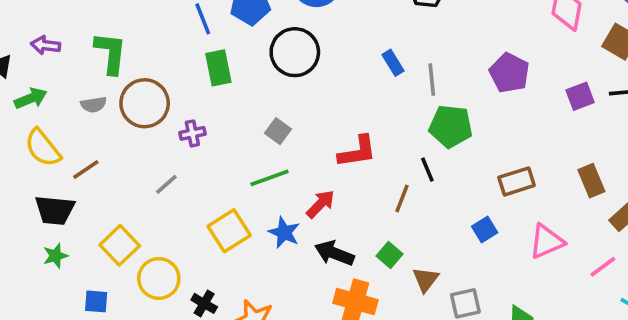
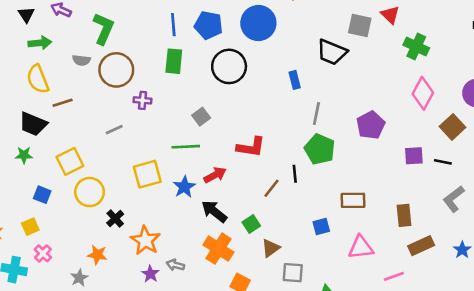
blue rectangle: (393, 63) -> (295, 80), moved

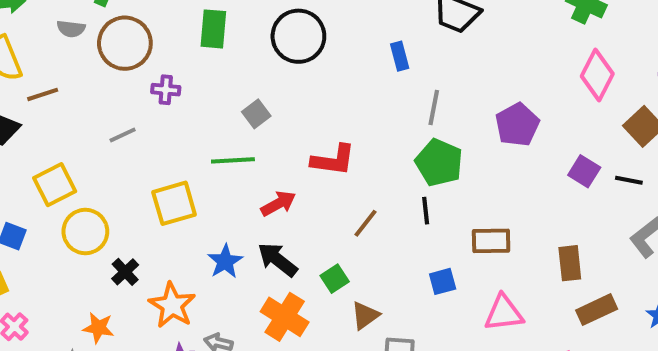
purple square: (414, 156) -> (584, 171), turned 36
black line: (295, 174) -> (426, 211), moved
blue star: (184, 187) -> (225, 261), moved

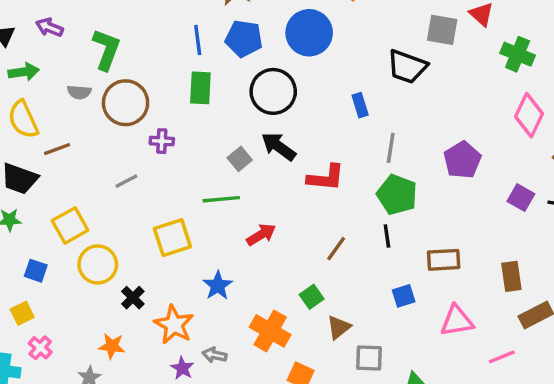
red L-shape: (333, 160) -> (326, 178), moved
black arrow: (278, 260) -> (279, 147), moved

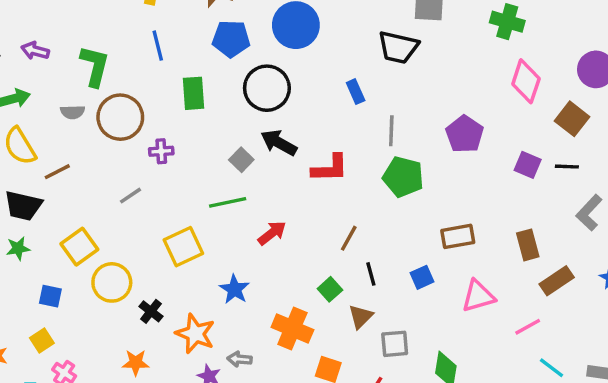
blue line: (198, 40) -> (158, 46), moved
black line: (387, 236) -> (371, 274), moved

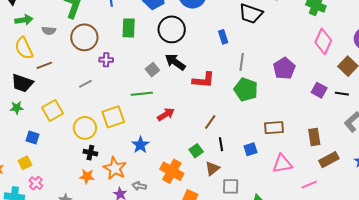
gray semicircle: (73, 112) -> (49, 31), moved
yellow circle: (112, 282) -> (85, 128), moved
black cross: (151, 311) -> (90, 153), turned -32
orange star: (136, 363) -> (87, 176), moved

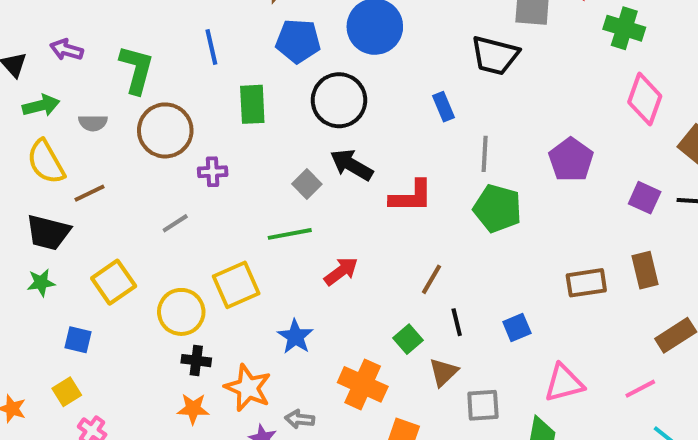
brown rectangle: (274, 128) -> (586, 283), moved
brown rectangle: (314, 137) -> (645, 270), moved
pink triangle: (282, 164) -> (564, 383), moved

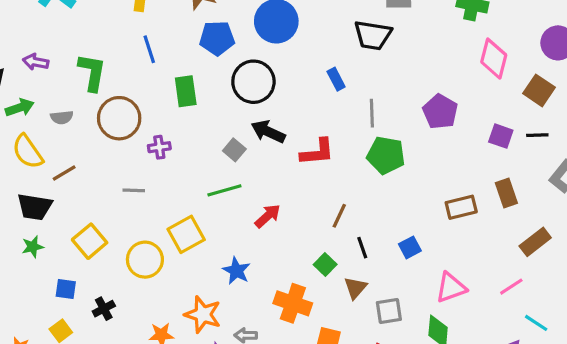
gray line: (175, 223) -> (134, 190), turned 40
black cross: (196, 361) -> (104, 309), moved, turned -30

